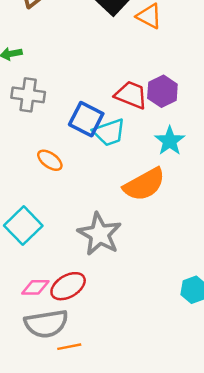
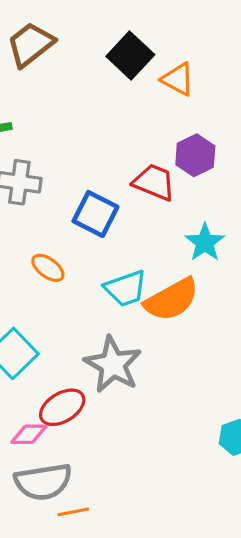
purple hexagon: (162, 91) -> (195, 155), moved
cyan trapezoid: (109, 132) -> (126, 288), moved
red ellipse: (68, 286) -> (62, 407), moved

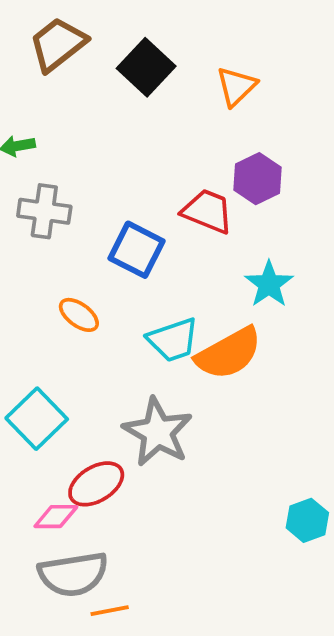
black square: (130, 55) -> (146, 67), moved
orange triangle: (178, 79) -> (236, 86), turned 48

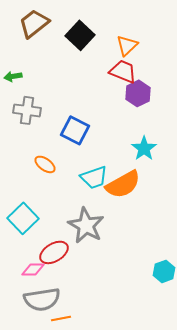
red trapezoid: (208, 211) -> (123, 71), moved

